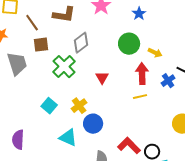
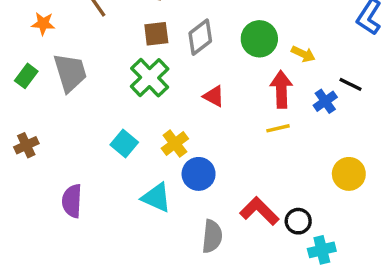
gray diamond: (81, 43) -> (200, 37), moved
brown square: (41, 45) -> (156, 34), moved
red triangle: (102, 78) -> (214, 96), turned -32

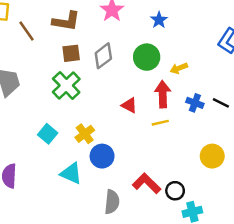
yellow arrow: (303, 54) -> (179, 68), turned 133
black line: (351, 84) -> (221, 103), moved
red triangle: (214, 96) -> (129, 105), moved
blue cross: (325, 101) -> (195, 103), turned -35

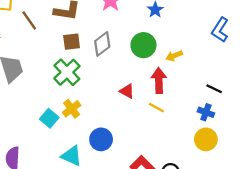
blue cross: (195, 103) -> (206, 112), moved
yellow line: (160, 123) -> (156, 108), turned 42
yellow cross: (85, 134) -> (72, 109), moved

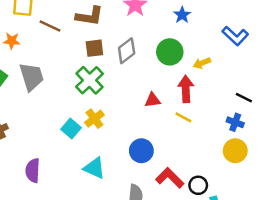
brown line: (29, 20) -> (50, 26), turned -30
blue L-shape: (220, 30) -> (235, 36), moved, turned -80
red triangle: (127, 91) -> (152, 100), turned -35
blue circle: (101, 139) -> (141, 151), moved

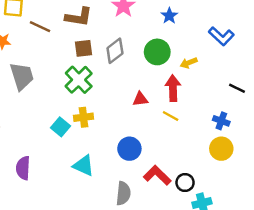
black line: (244, 98) -> (237, 88), moved
yellow cross: (94, 119) -> (83, 117), turned 30

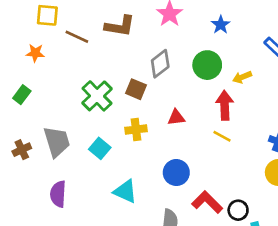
brown square: (83, 48) -> (136, 89), moved, turned 30
gray trapezoid: (22, 76) -> (57, 142), moved
green cross: (79, 80) -> (97, 96), moved
red triangle: (140, 99) -> (176, 117), moved
yellow cross: (83, 117) -> (136, 130), moved

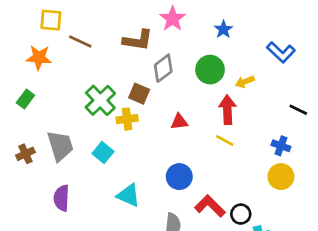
brown L-shape: (120, 26) -> (138, 40), moved
orange star: (35, 53) -> (39, 58), size x1.4
yellow cross: (136, 130) -> (127, 119), moved

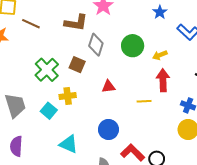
blue star: (223, 29) -> (160, 12), moved
gray diamond: (163, 68) -> (96, 45), turned -35
red arrow: (227, 110) -> (163, 80), moved
yellow cross: (127, 119) -> (68, 96), moved
yellow line: (225, 140) -> (144, 101), turned -32

